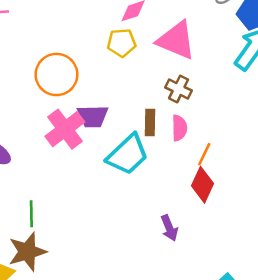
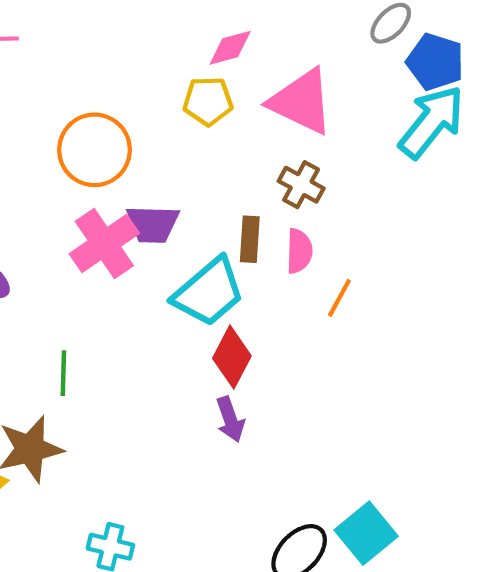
red diamond: (202, 185) -> (232, 357), moved
green line: (31, 214) -> (63, 373), moved
purple arrow: (169, 228) -> (230, 419), moved

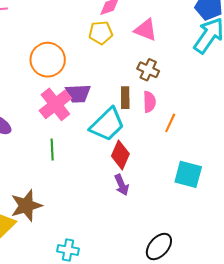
pink triangle: (301, 102) -> (146, 30), size x0.7
green line: (63, 373) -> (52, 150), moved
cyan square: (366, 533) -> (188, 174), moved, turned -32

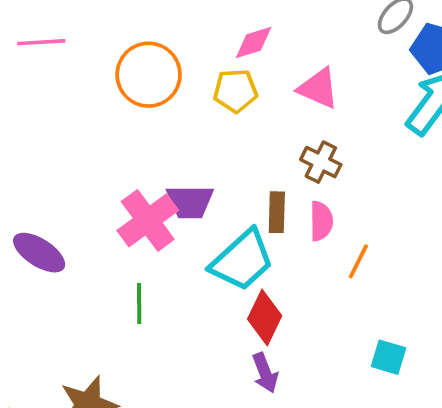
orange circle: (48, 60) -> (149, 75), moved
cyan square: (188, 174) -> (389, 357), size x0.7

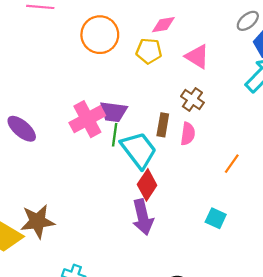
cyan trapezoid: (242, 260) -> (139, 150), turned -93
orange line: (358, 261) -> (232, 164), moved
green line: (139, 304) -> (115, 135), moved
purple arrow: (265, 373) -> (143, 217), size x1.5

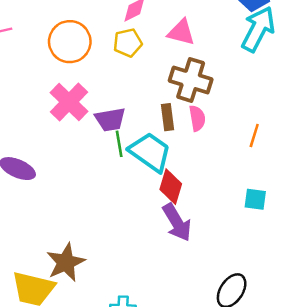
brown cross: (192, 99) -> (191, 80), size x1.6
pink cross: (87, 119) -> (69, 102), moved

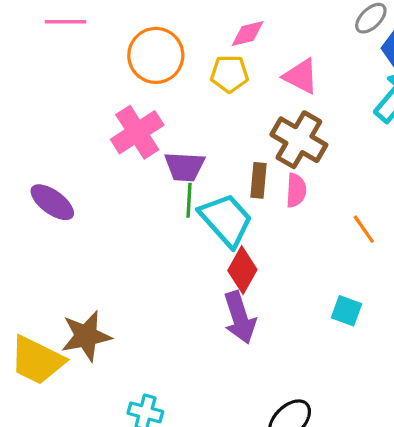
orange line: (254, 136) -> (364, 229), turned -65

